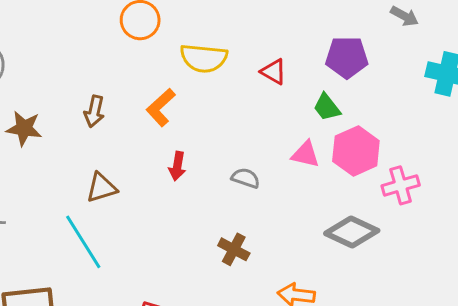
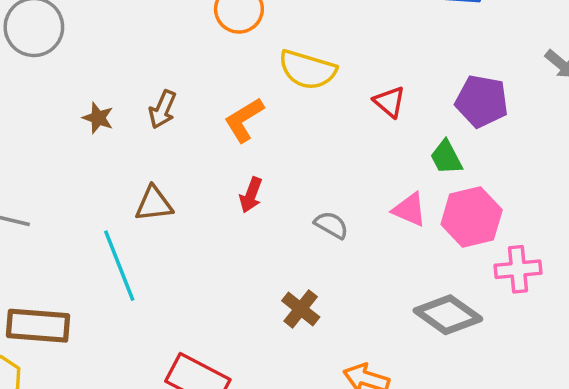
brown star: (24, 128) -> (98, 118), moved, size x0.7

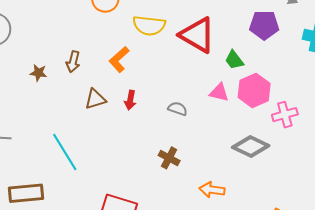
purple pentagon: (482, 101) -> (264, 25), moved
red triangle: (389, 102) -> (197, 35), size x2.0
brown triangle: (154, 204) -> (95, 99), moved

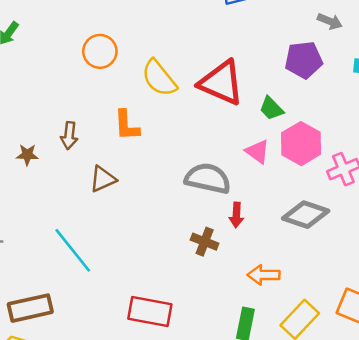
yellow semicircle: (149, 26) -> (159, 78), turned 52
orange L-shape: (119, 59) -> (127, 125), turned -44
pink triangle: (219, 92) -> (257, 152), turned 30
red arrow: (130, 100) -> (236, 215), moved
gray semicircle: (178, 109) -> (208, 178), size x1.8

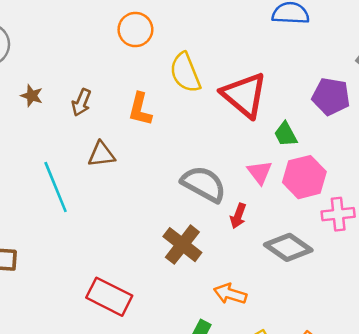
brown star: (27, 155) -> (32, 96), moved
red arrow: (236, 215) -> (238, 216), moved
brown cross: (205, 242) -> (182, 245), size x1.4
cyan line: (73, 250) -> (56, 187), moved

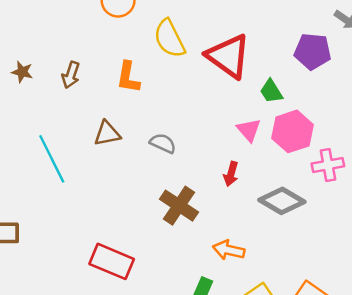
brown triangle: (101, 154) -> (107, 134), moved
gray semicircle: (204, 184) -> (163, 143), moved, size x0.6

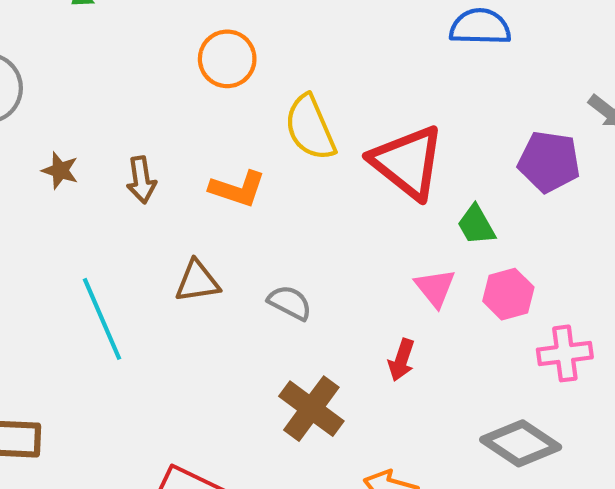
brown arrow: (71, 75) -> (141, 180), turned -30
orange L-shape: (128, 77) -> (237, 189), turned -84
pink hexagon: (292, 131) -> (508, 294), size x0.7
gray diamond: (282, 201) -> (521, 443), moved

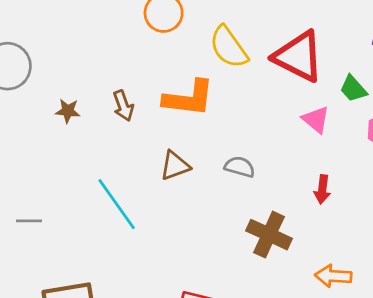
orange L-shape: (237, 189) -> (189, 98), size x1.4
pink triangle: (435, 288) -> (316, 120), moved

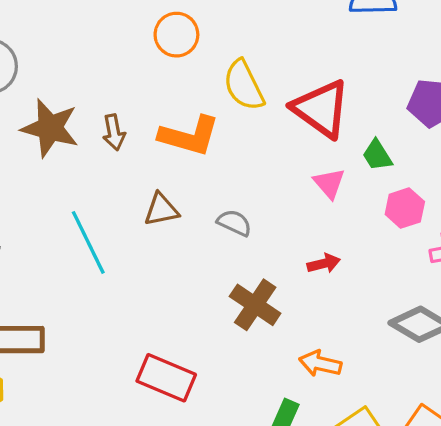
brown star: (68, 111) -> (50, 128), size x2.0
red arrow: (322, 189) -> (324, 263), turned -120

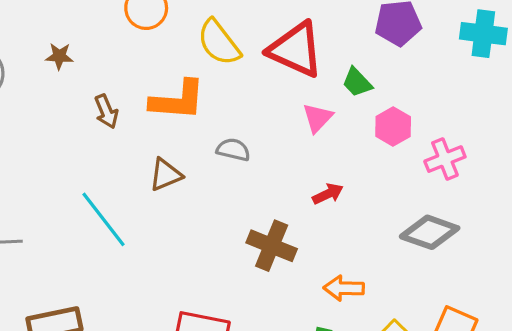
brown star: (50, 128) -> (59, 56), moved, size x0.5
pink triangle: (329, 183) -> (318, 118), turned 36
gray semicircle: (234, 223) -> (233, 150), moved

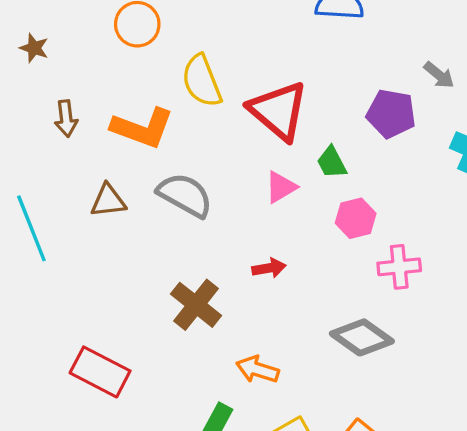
gray semicircle: (233, 150) -> (185, 195), size x1.6

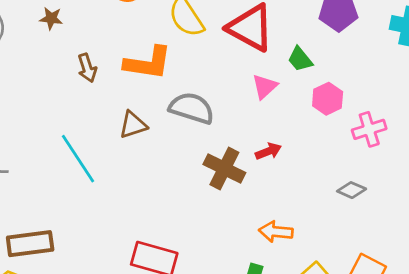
brown cross: (196, 305) -> (224, 168), moved
gray diamond: (362, 337) -> (352, 190), size x0.6

